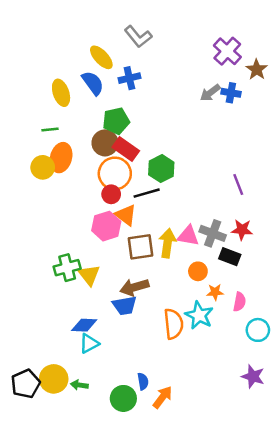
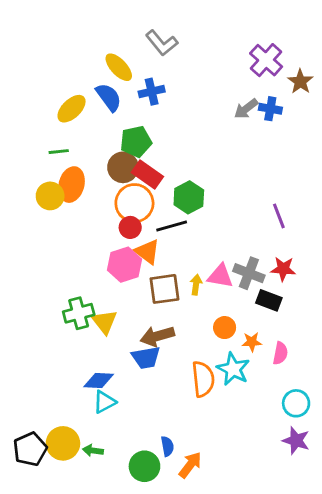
yellow ellipse: (61, 93) -> (72, 109), turned 65
yellow arrow: (167, 243) -> (196, 285), size x0.6
orange circle: (198, 271) -> (225, 328), moved
cyan circle: (258, 330) -> (296, 403), moved

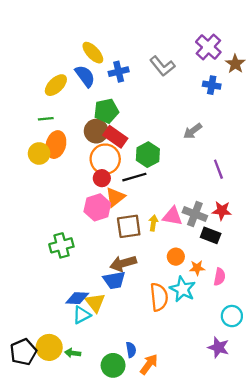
gray L-shape: (162, 43) -> (162, 66), moved
gray arrow: (246, 109) -> (193, 131), moved
orange triangle: (147, 252) -> (115, 197), turned 45
yellow triangle: (104, 322) -> (95, 303), moved
purple star: (296, 441) -> (218, 347), moved

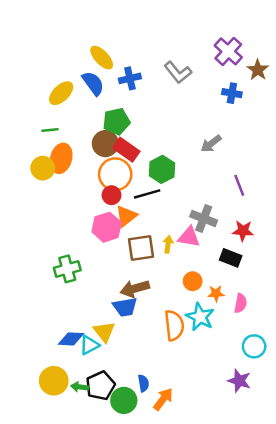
gray cross: (195, 214) -> (204, 219), moved
blue diamond: (77, 298) -> (71, 339), moved
black pentagon: (23, 352) -> (100, 386), moved

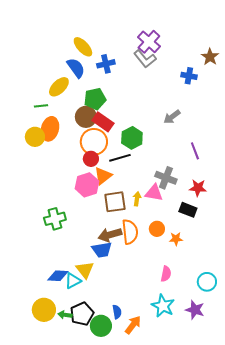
purple cross: (228, 51) -> (149, 42), moved
yellow ellipse: (61, 93) -> (59, 87), moved
pink semicircle: (241, 303) -> (166, 274), moved
cyan star: (200, 317) -> (163, 306), moved
orange semicircle: (174, 325) -> (130, 232), moved

